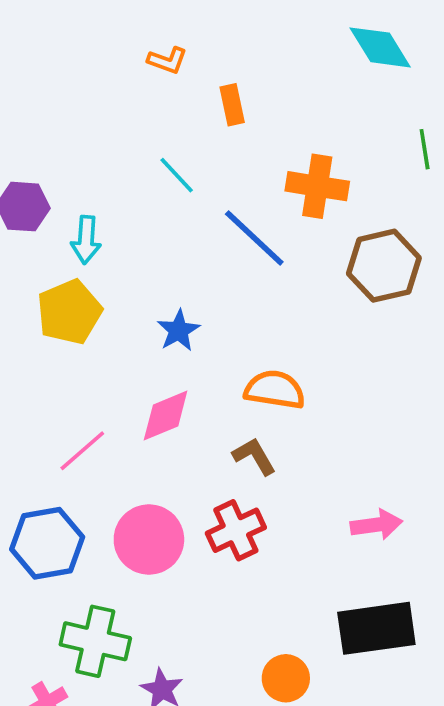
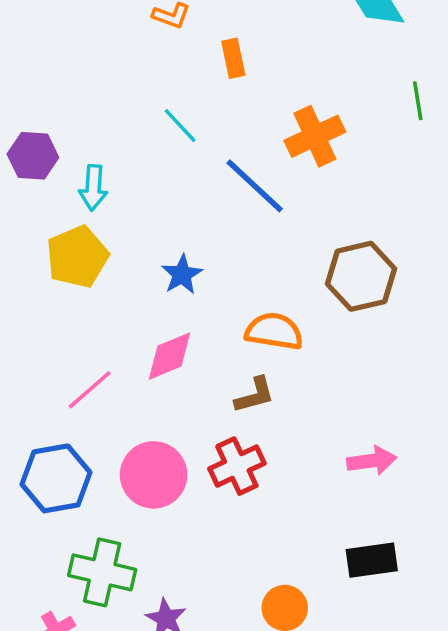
orange cross: (317, 186) -> (315, 136), turned -34
brown hexagon: (384, 266) -> (361, 276), moved
brown L-shape: (254, 456) -> (255, 395), turned 105
black rectangle: (376, 628) -> (372, 560), size x0.7

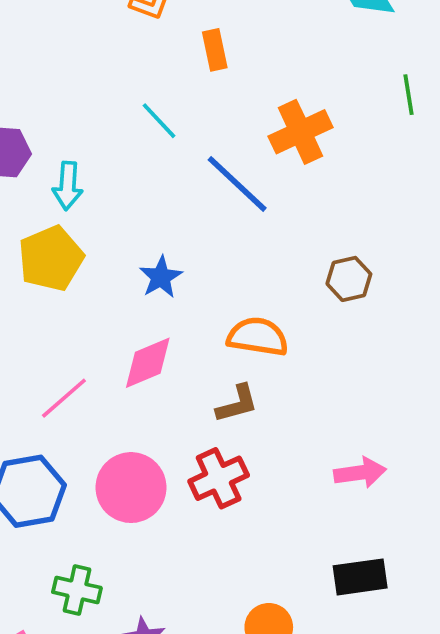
brown hexagon: (361, 276) -> (349, 279), size x0.6
green cross: (102, 572) -> (77, 590), size x0.7

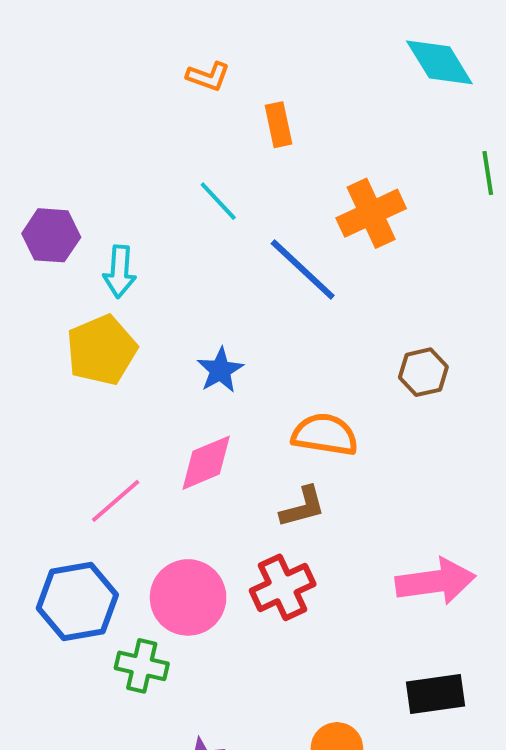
pink arrow: (360, 473) -> (435, 581), size x1.4
green cross: (77, 590) -> (142, 666), moved

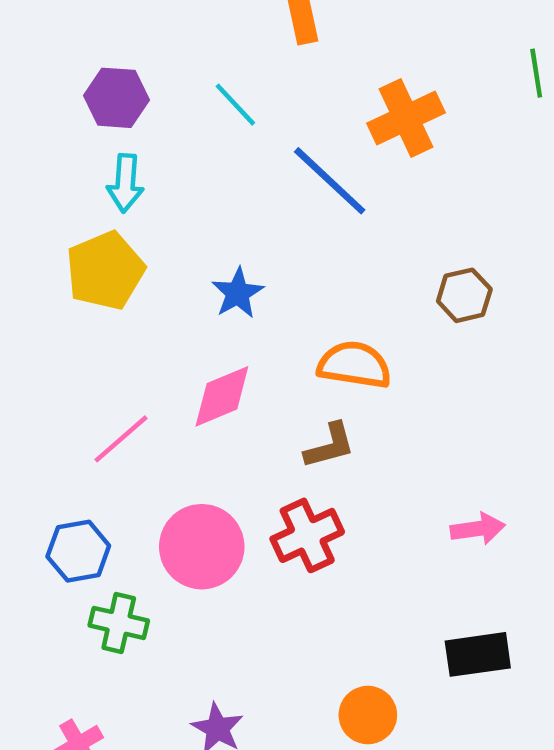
purple hexagon: (51, 235) -> (116, 98), moved
pink arrow: (435, 581) -> (478, 529), size x0.6
blue hexagon: (77, 601) -> (78, 551), size x0.7
green cross: (142, 666) -> (119, 623), moved

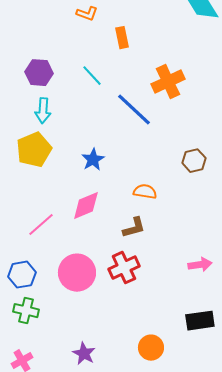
orange semicircle: (354, 365) -> (145, 192), size x0.7
green cross: (119, 623) -> (26, 311), moved

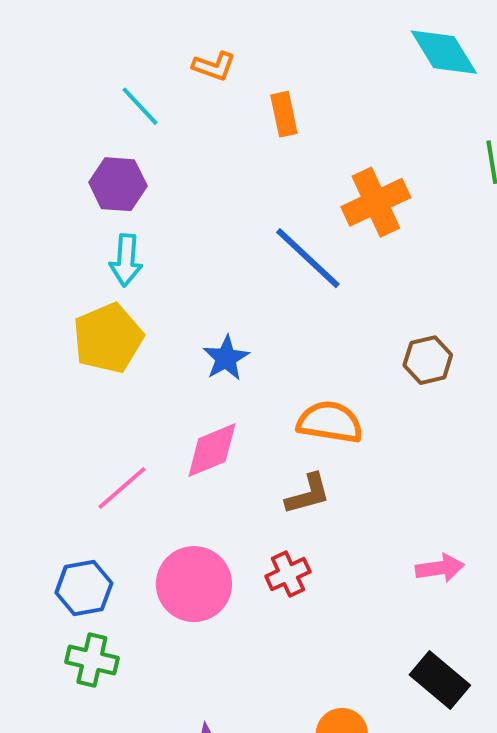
cyan line: (92, 76) -> (140, 106), moved
orange semicircle: (145, 192) -> (330, 422), size x1.4
red cross: (124, 268) -> (288, 574), size x0.7
black rectangle: (200, 321) -> (440, 680), turned 48

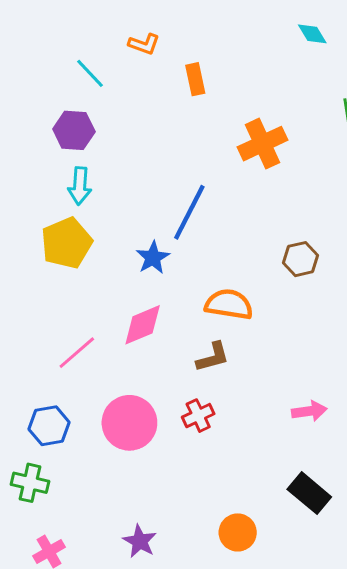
cyan diamond: (444, 52) -> (312, 34), size x0.6
blue line: (308, 258) -> (189, 212), moved, turned 74
green cross: (92, 660) -> (30, 483), moved

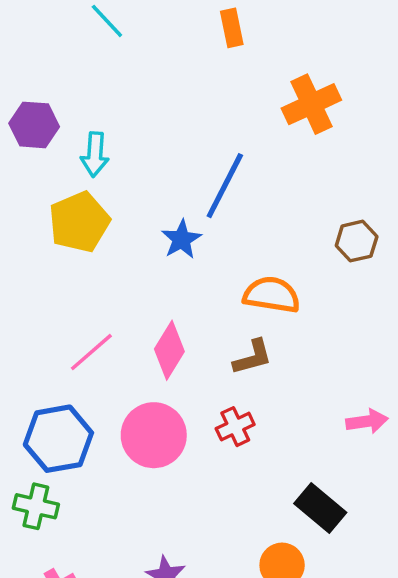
purple hexagon: (74, 130) -> (34, 125), moved
pink diamond: (143, 325) -> (169, 350), moved, turned -36
blue hexagon: (49, 426) -> (58, 439), size x1.4
black rectangle: (309, 493) -> (320, 508), moved

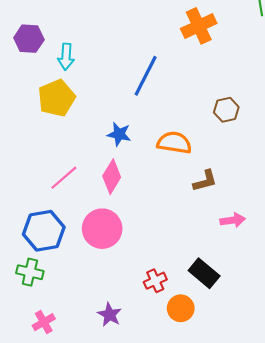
blue star: (181, 239) -> (119, 134), moved, turned -30
brown L-shape: (253, 357) -> (205, 181), moved
red cross: (235, 427) -> (155, 281), moved

